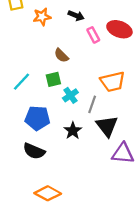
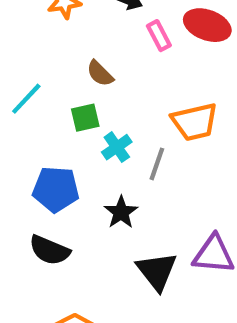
cyan line: (21, 82) -> (26, 99), moved
black triangle: (107, 126) -> (157, 271), moved

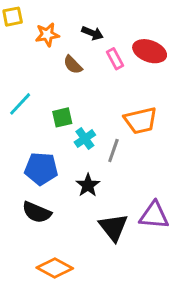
brown semicircle: (100, 73) -> (73, 65), moved

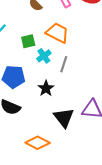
orange trapezoid: (141, 120) -> (57, 33), moved, turned -140
orange diamond: (55, 268) -> (38, 143), moved

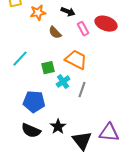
black star: (46, 88) -> (58, 127), moved

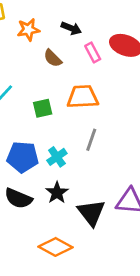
orange trapezoid: (76, 60) -> (83, 97), turned -30
cyan cross: (63, 82) -> (57, 157), moved

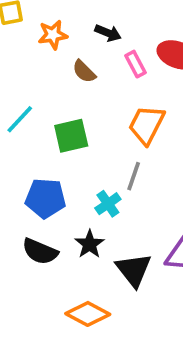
orange trapezoid: (83, 97) -> (146, 125), moved, turned -60
green square: (43, 108) -> (71, 136), size x1.4
cyan cross: (57, 157) -> (108, 204), moved

